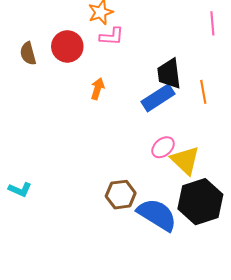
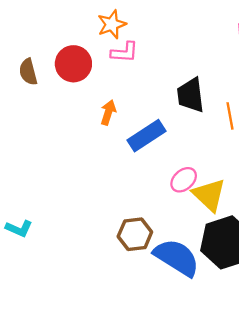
blue rectangle: (158, 98) -> (146, 136), moved

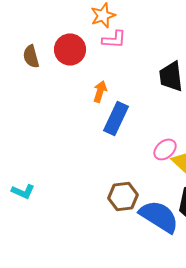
blue rectangle: (146, 136) -> (116, 118), moved, turned -32

